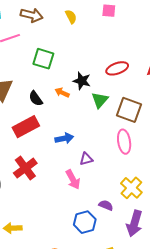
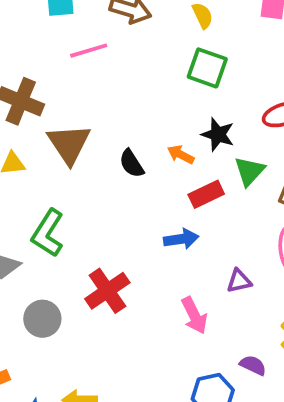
green square: (43, 59) -> (207, 68), moved
red rectangle: (26, 127) -> (206, 194), moved, size x0.7
purple triangle: (86, 159) -> (239, 281), moved

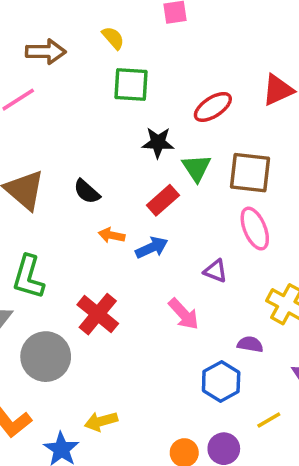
orange arrow: (181, 155) -> (112, 235), moved
purple triangle: (239, 281) -> (215, 271), turned 50
gray circle: (42, 319) -> (46, 357), size x1.4

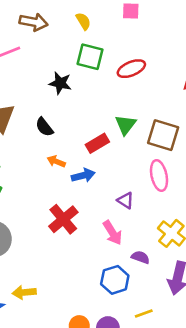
red ellipse: (213, 107) -> (131, 69), moved
black star: (158, 143) -> (60, 83), moved
red cross: (98, 314) -> (63, 219), moved
pink arrow: (184, 314) -> (113, 233), moved

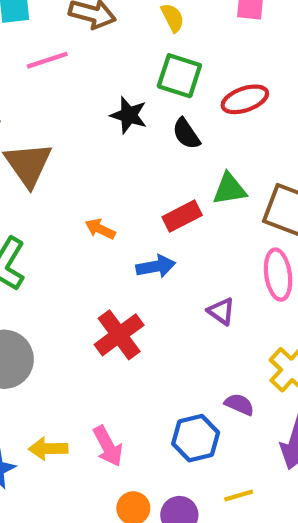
green triangle: (125, 125) -> (229, 189), turned 40
black semicircle: (44, 127) -> (186, 134), moved
orange arrow: (56, 161) -> (100, 229), moved
pink arrow: (113, 233) -> (108, 446), moved

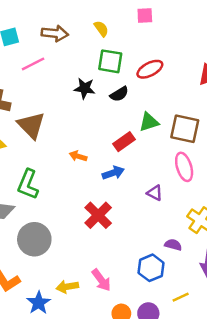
black semicircle: (186, 134) -> (119, 94), turned -78

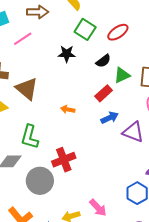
green square: (110, 61) -> (85, 29), turned 30
black semicircle: (119, 94) -> (103, 61), moved
blue arrow: (113, 173) -> (110, 118), moved
purple triangle: (155, 193) -> (133, 132), size x1.6
red cross: (98, 215) -> (64, 160), moved, turned 30

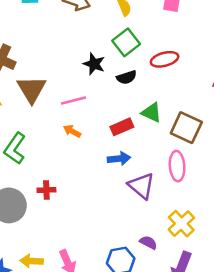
pink line: (23, 39) -> (73, 100), moved
black semicircle: (103, 61) -> (127, 77), moved
green triangle: (122, 75) -> (151, 113), turned 30
red cross: (64, 160) -> (46, 190), size x0.6

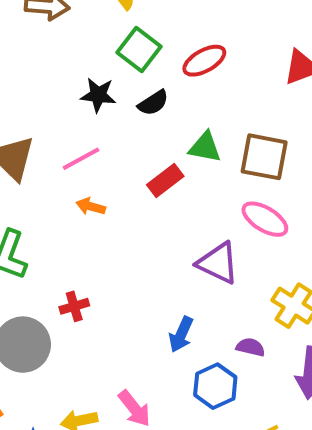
blue arrow: (119, 159) -> (181, 334), moved, turned 135
pink ellipse: (177, 166) -> (265, 219), turned -40

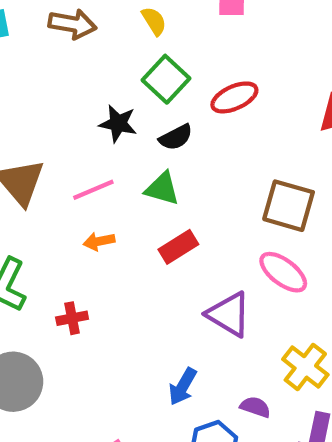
green triangle: (205, 147) -> (162, 189), moved
red rectangle: (165, 180) -> (178, 247), moved
orange arrow: (91, 206) -> (99, 241), turned -32
red cross: (74, 306) -> (72, 318), moved

